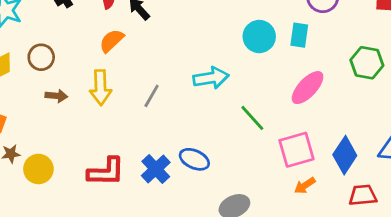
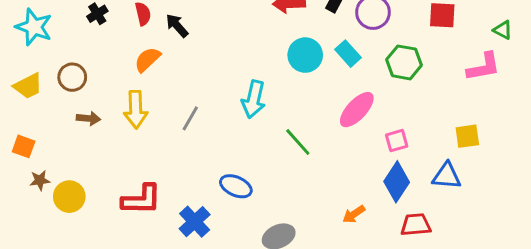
cyan rectangle: (299, 35) -> (348, 54), turned -50
green hexagon: (367, 63) -> (404, 62), moved
cyan arrow: (211, 78) -> (254, 99), turned 112
pink square: (296, 150) -> (397, 141), moved, size x0.6
blue cross: (156, 169) -> (195, 222), moved

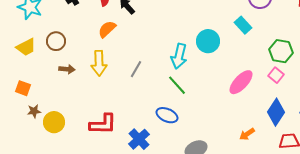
cyan circle: (305, 55) -> (208, 41), moved
green hexagon: (404, 62) -> (281, 51), moved
pink ellipse: (357, 110) -> (241, 82), moved
pink square: (397, 141) -> (276, 75), moved, turned -35
green line: (298, 142) -> (177, 85), moved

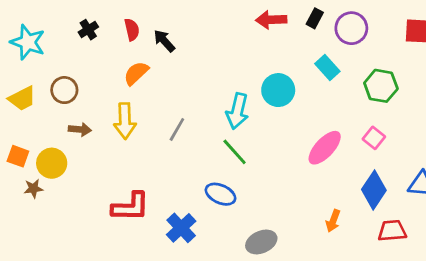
green hexagon: (281, 51) -> (381, 86), moved
yellow circle: (54, 122) -> (52, 163), moved
orange arrow: (247, 134) -> (333, 221), turned -35

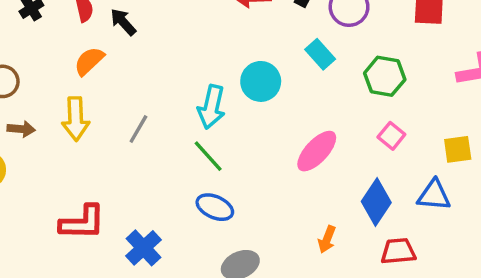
pink square: (374, 138) -> (391, 136), moved
blue ellipse: (221, 194) -> (215, 207), moved

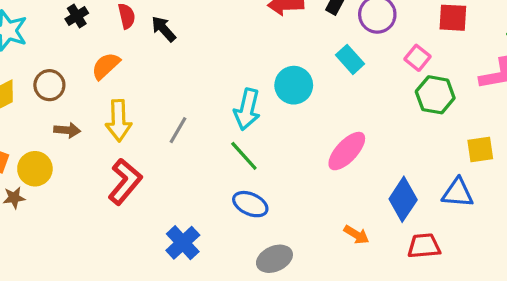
orange semicircle: (89, 61) -> (106, 66), moved
green hexagon: (385, 76) -> (435, 95), moved
pink square: (391, 136) -> (418, 58), moved
red L-shape: (82, 222) -> (125, 182), moved, turned -51
orange arrow: (327, 239) -> (356, 235), turned -80

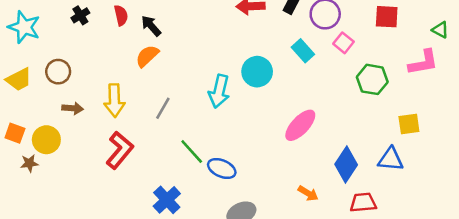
pink square: (418, 58) -> (343, 43), moved
orange semicircle: (106, 66) -> (147, 56), moved
green line: (244, 156) -> (192, 151), moved

